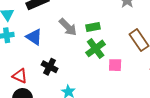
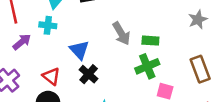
blue triangle: (34, 37) -> (79, 50), moved

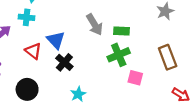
red triangle: (51, 76) -> (33, 51), moved

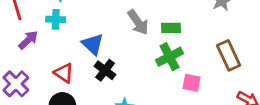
red triangle: (33, 51) -> (64, 73), moved

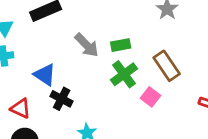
brown rectangle: (229, 55) -> (167, 66), moved
pink square: (191, 83) -> (150, 97), turned 36

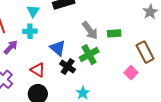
green cross: (124, 74) -> (89, 55), moved

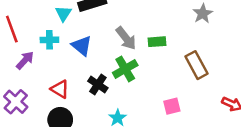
cyan triangle: (33, 11) -> (63, 14), moved
blue triangle: (58, 48) -> (82, 46), moved
pink square: (131, 73) -> (172, 106), moved, turned 32

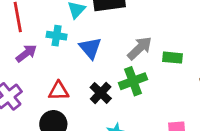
gray arrow: (126, 38) -> (140, 48), turned -105
red triangle: (60, 89) -> (59, 91), turned -42

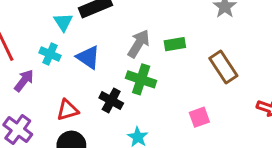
cyan cross: (57, 36) -> (50, 54), turned 30
green cross: (133, 81) -> (141, 79), turned -36

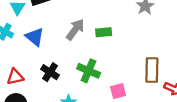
brown rectangle: (223, 67) -> (152, 70), moved, turned 30
green cross: (141, 79) -> (89, 71), moved

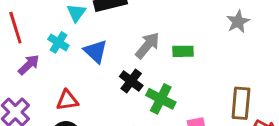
black cross: (50, 72) -> (131, 81), moved

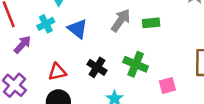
cyan cross: (58, 42) -> (46, 24), turned 35
black cross: (131, 81) -> (97, 67), moved

